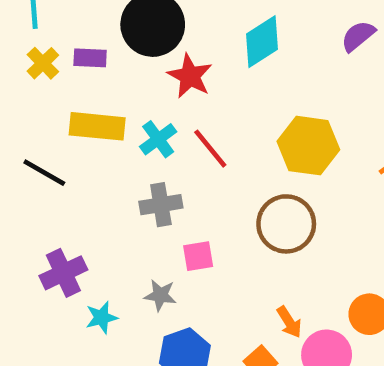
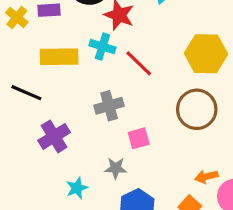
cyan cross: (158, 139) -> (102, 47), moved, turned -30
purple cross: (63, 273) -> (54, 136), moved
orange arrow: (289, 322) -> (206, 177), turned 115

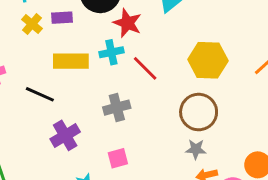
cyan cross: (102, 47) -> (111, 52), turned -30
pink square: (139, 138) -> (118, 158), moved
gray star: (116, 168) -> (196, 149), moved

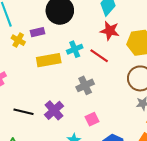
red star: (127, 23) -> (110, 31), moved
black line: (40, 94) -> (24, 112), moved

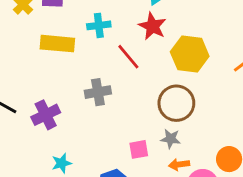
cyan cross: (75, 49) -> (99, 25), moved
pink square: (92, 119) -> (139, 149), moved

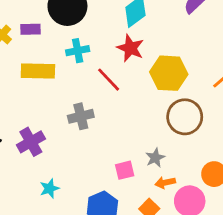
brown circle: (176, 103) -> (185, 117), moved
gray star: (171, 139) -> (155, 158), turned -30

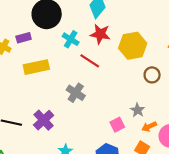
cyan cross: (78, 51) -> (71, 39), moved, turned -35
gray cross: (81, 116) -> (76, 93), turned -30
brown circle: (185, 117) -> (152, 75), size x0.6

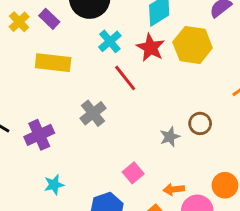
purple rectangle: (24, 38) -> (49, 19), turned 40
yellow hexagon: (133, 46) -> (193, 45), moved
gray star: (138, 110) -> (170, 137), moved
pink square: (117, 125) -> (133, 173), turned -32

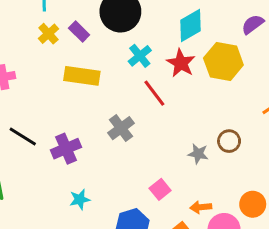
gray star: (170, 137) -> (198, 154), turned 30

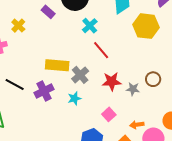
yellow cross: (48, 34) -> (18, 26), moved
red star: (181, 63) -> (112, 82), moved, turned -30
yellow rectangle: (82, 76) -> (57, 65), moved
cyan star: (80, 199) -> (74, 98), moved

